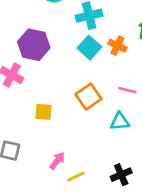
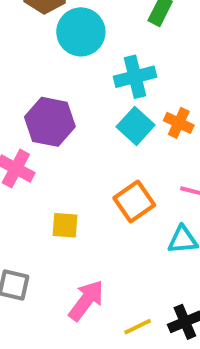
pink arrow: (57, 161) -> (86, 300), size x1.5
yellow line: (76, 177) -> (138, 327), moved

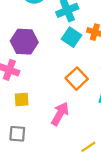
yellow square: (65, 225) -> (22, 100), moved
pink arrow: (86, 300) -> (60, 114), moved

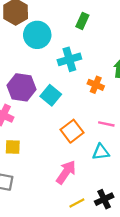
cyan square: (71, 37) -> (51, 95), moved
pink arrow: (60, 114) -> (66, 172), moved

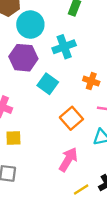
orange cross: (96, 85) -> (91, 81), moved
purple hexagon: (22, 87) -> (23, 58), moved

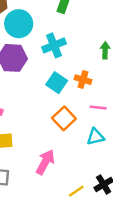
cyan square: (48, 84) -> (57, 83), moved
pink arrow: (68, 159) -> (45, 162), moved

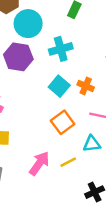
yellow line: (76, 191) -> (68, 162), moved

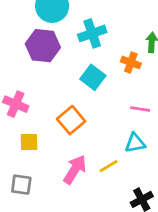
orange cross: (86, 86) -> (131, 62), moved
orange square: (63, 122) -> (71, 120), moved

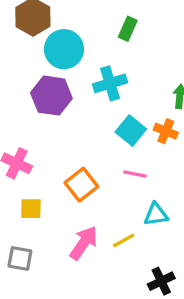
orange cross: (131, 62) -> (166, 131), moved
cyan square: (93, 77) -> (131, 130), moved
pink line: (140, 109) -> (135, 174), moved

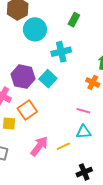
purple hexagon: (51, 96) -> (23, 77), moved
cyan square: (131, 130) -> (48, 79), moved
pink line: (135, 174) -> (83, 111), moved
orange square: (81, 185) -> (27, 110), moved

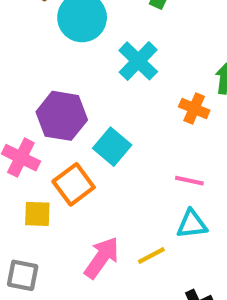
cyan cross: (61, 52) -> (138, 61), turned -30
cyan square: (48, 79) -> (112, 147), moved
orange cross: (93, 82) -> (194, 109), moved

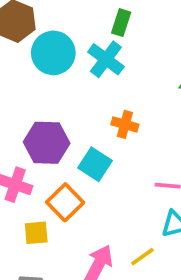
cyan cross: (138, 61) -> (106, 59), moved
orange cross: (194, 109) -> (125, 124), moved

